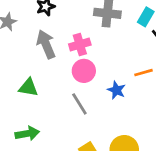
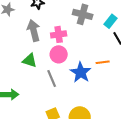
green triangle: (28, 87) -> (30, 60), moved
blue star: (116, 90) -> (81, 72), size x1.5

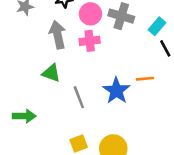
pink circle: (59, 54) -> (90, 14), moved

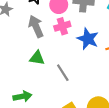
blue star: (116, 91) -> (88, 39), moved

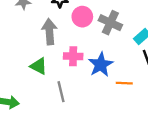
pink cross: (62, 26) -> (73, 56), moved

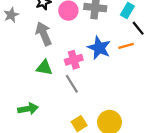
pink cross: (73, 56) -> (74, 60), moved
orange line: (124, 83) -> (126, 46), moved

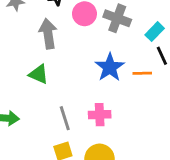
pink cross: (74, 60) -> (100, 115), moved
gray line: (72, 84) -> (65, 118), moved

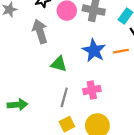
green triangle: (39, 74) -> (59, 64), moved
gray line: (65, 118) -> (64, 97), turned 42

